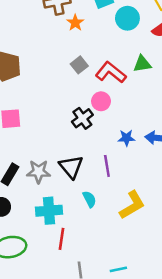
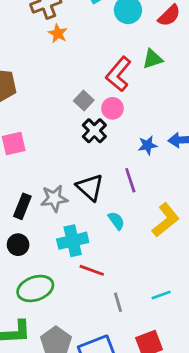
orange star: (75, 23) -> (58, 33), moved
gray square: (79, 65) -> (84, 101), moved
red L-shape: (111, 72) -> (118, 74), turned -80
red line: (62, 239) -> (92, 270), turned -70

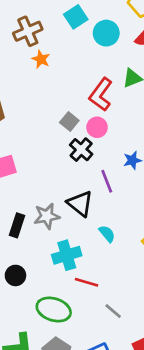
purple line: (130, 180) -> (107, 181), moved
black circle: (18, 245) -> (15, 275), moved
green ellipse: (35, 288) -> (54, 309), moved, turned 40
gray line: (118, 302) -> (113, 311), turned -30

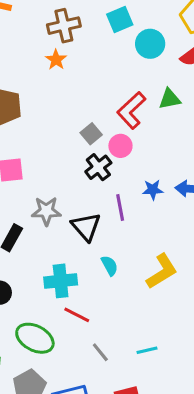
orange star: (41, 59) -> (56, 60), moved
gray star: (47, 216) -> (46, 211), moved

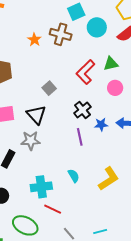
brown cross: (64, 26) -> (61, 34), moved, turned 30
gray square: (91, 134) -> (49, 88), moved
pink circle: (120, 146) -> (115, 88), moved
black cross: (98, 167) -> (82, 110), moved
black triangle: (86, 227) -> (36, 115), moved

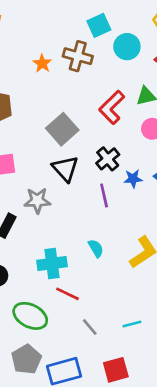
gray square: (49, 88) -> (62, 129), size x1.6
black triangle: (36, 115) -> (65, 169), moved

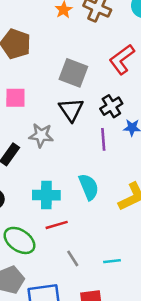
gray square: (62, 129) -> (73, 73), turned -36
cyan semicircle: (96, 248) -> (89, 187), size x1.5
red line: (67, 294) -> (57, 225), turned -50

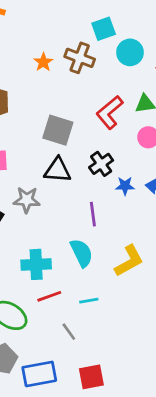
black triangle: (71, 110) -> (58, 170), turned -48
purple line: (103, 139) -> (93, 214), moved
cyan line: (112, 261) -> (89, 301), moved

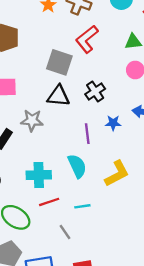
red L-shape: (110, 112) -> (87, 39), moved
blue star: (125, 186) -> (113, 123), moved

